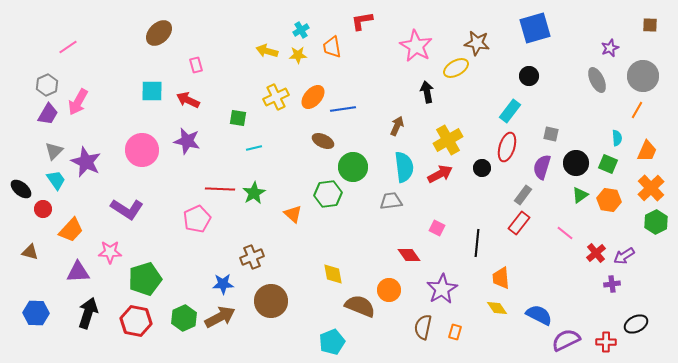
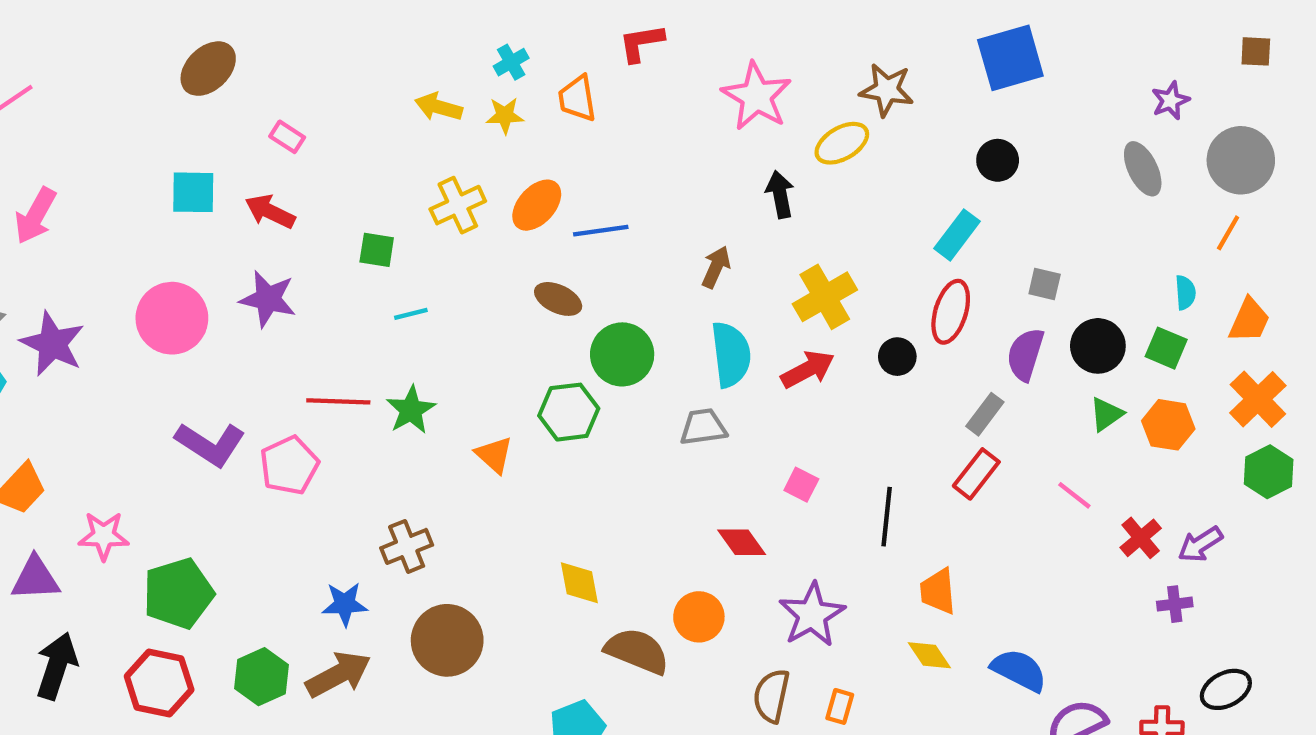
pink rectangle: (196, 65) -> (287, 137), turned -42
purple L-shape: (127, 209) -> (210, 444), moved

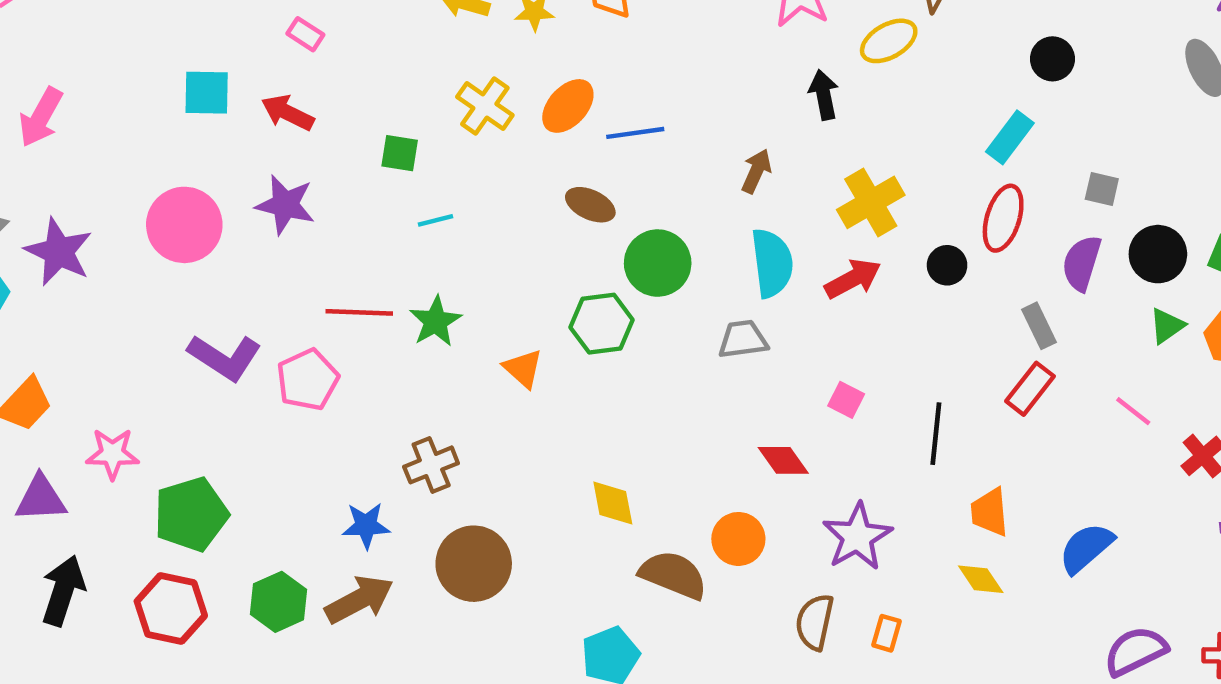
yellow cross: (458, 205) -> (485, 106), turned -30
gray rectangle: (985, 414) -> (1039, 326), turned -63
blue semicircle: (1019, 670) -> (1086, 548), moved, turned -68

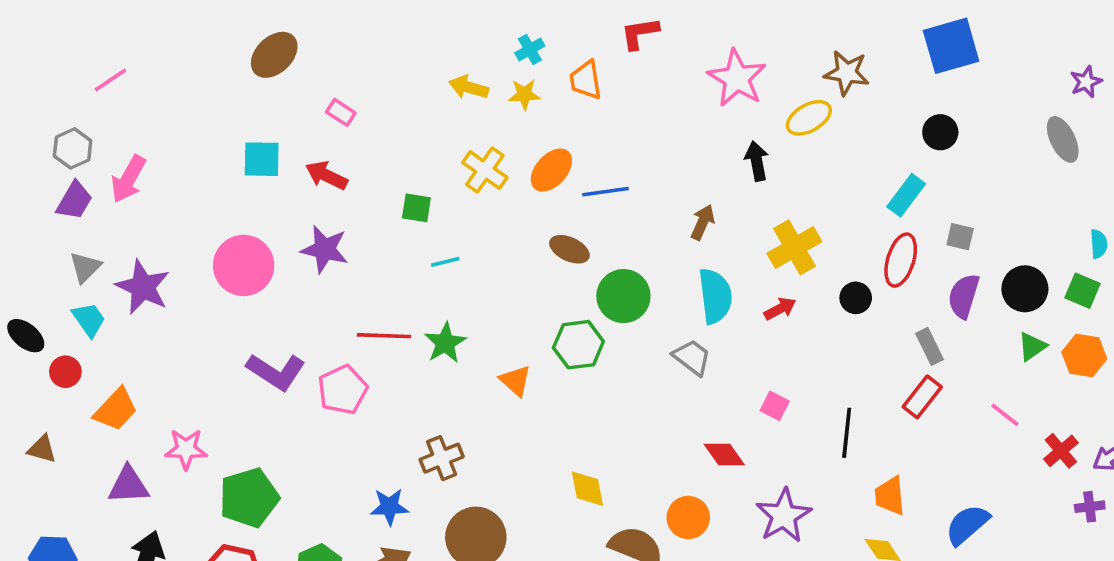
gray square: (1102, 189) -> (960, 237), moved
red arrow: (853, 279) -> (780, 309), size x0.7
gray trapezoid: (743, 339) -> (692, 357), turned 45

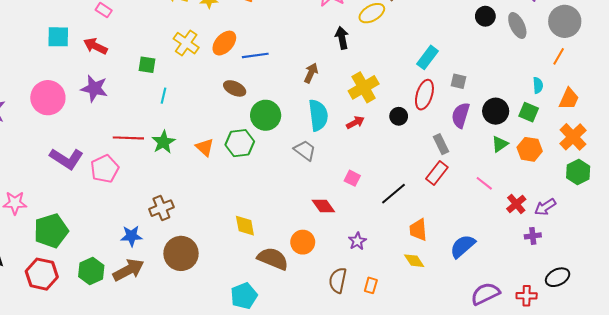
black circle: (940, 132) -> (485, 16), moved
cyan line: (445, 262) -> (163, 96), turned -63
orange triangle: (515, 381) -> (205, 147), moved
black line: (847, 433) -> (394, 194), turned 44
purple star: (784, 516) -> (357, 241), size x0.6

